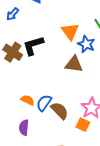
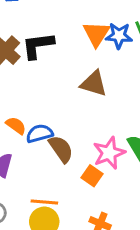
blue star: (86, 44) -> (119, 36), moved, turned -30
blue semicircle: (44, 103) -> (40, 133), turned 30

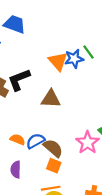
brown triangle: (94, 84) -> (51, 99), moved
orange square: (92, 176) -> (54, 166), moved

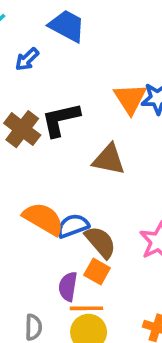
orange semicircle: (18, 139) -> (43, 219), size x1.6
purple semicircle: (16, 169) -> (68, 286), moved

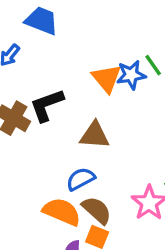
orange semicircle: (43, 219) -> (62, 212), moved
blue semicircle: (73, 226) -> (81, 179), moved

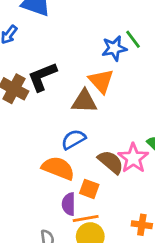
orange triangle: (107, 78) -> (101, 81), moved
brown semicircle: (97, 210) -> (111, 162), moved

